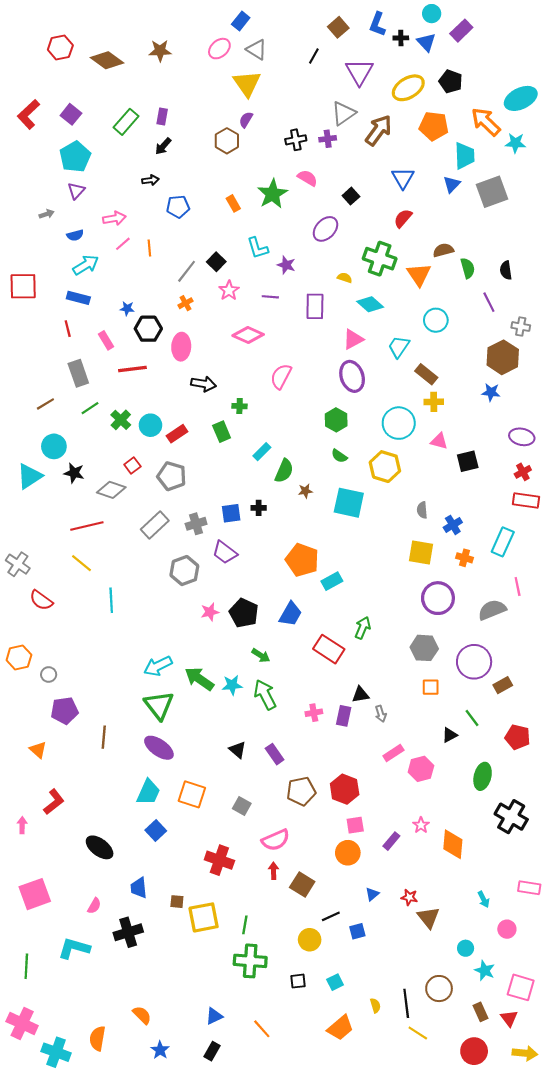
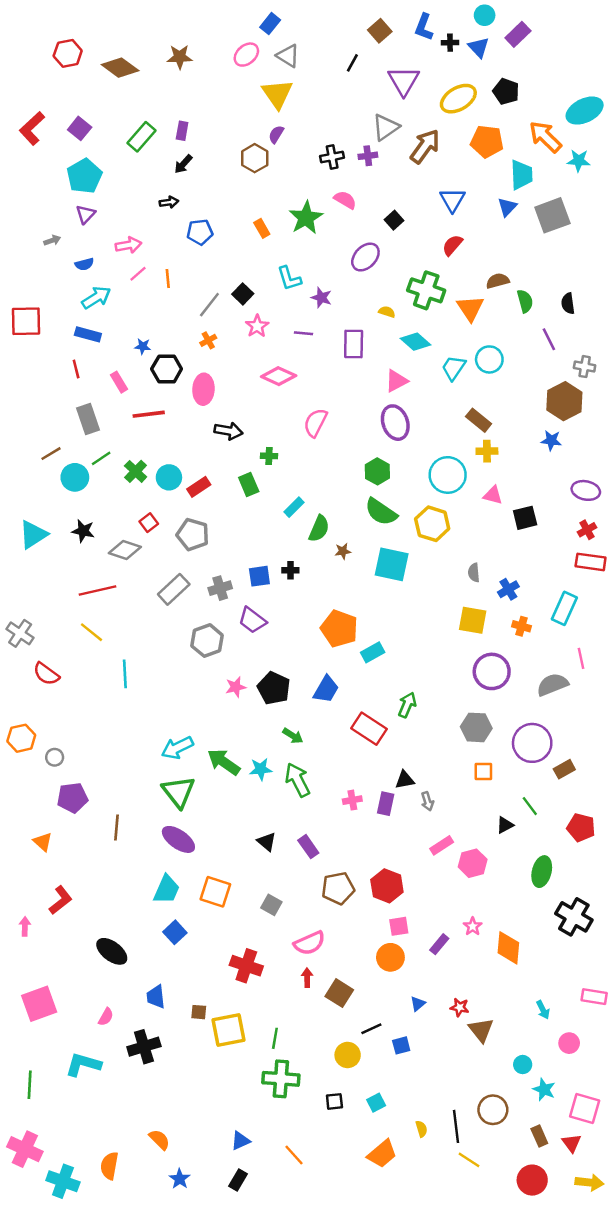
cyan trapezoid: (399, 347) -> (454, 368), moved
cyan circle: (54, 446) -> (75, 477), moved
green semicircle: (339, 456) -> (381, 512), size x1.8

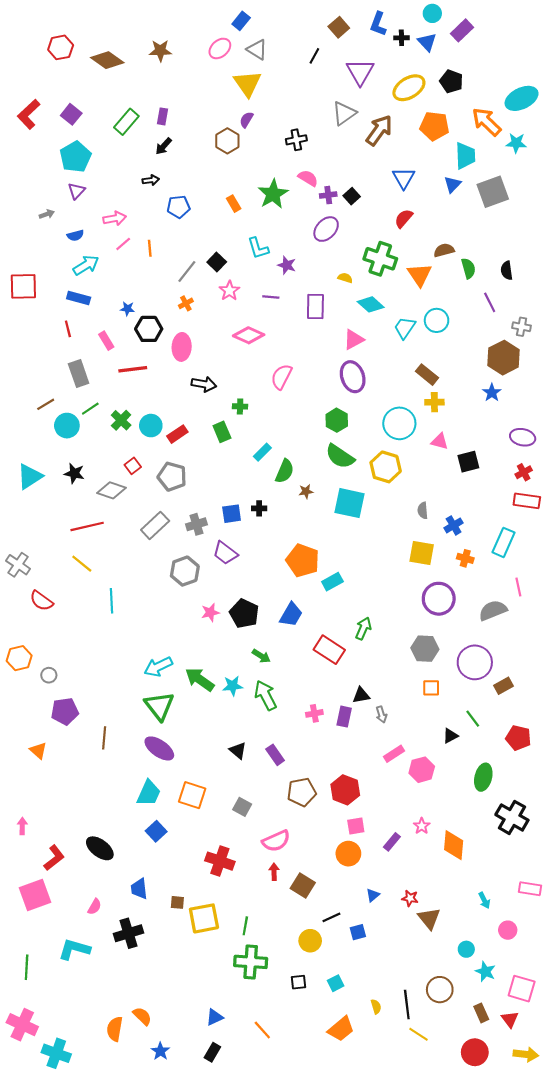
purple cross: (368, 156) -> (328, 195), moved
blue star: (551, 440) -> (492, 393), turned 30
red L-shape: (61, 900) -> (54, 858), moved
orange semicircle: (109, 1166) -> (115, 1029), moved

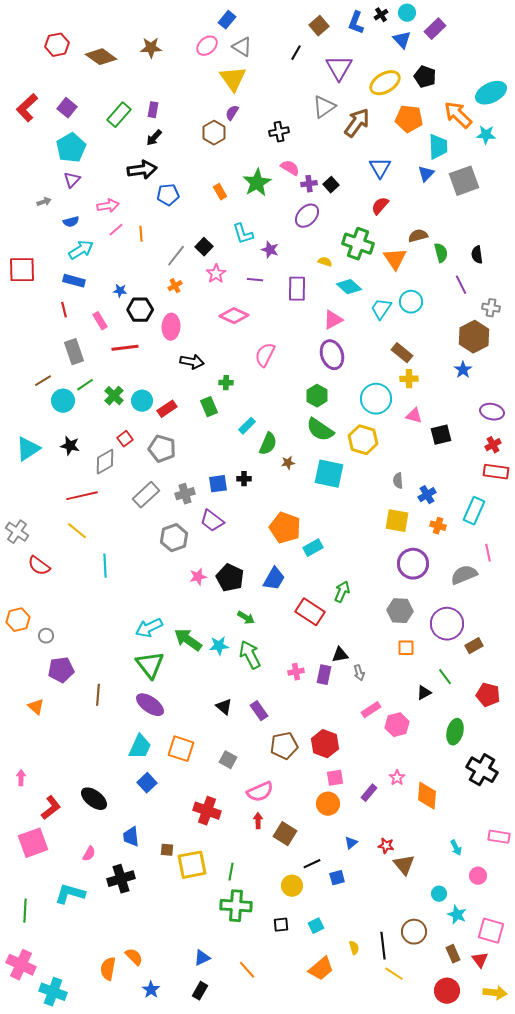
black cross: (401, 38) -> (381, 15), moved, turned -32
black arrow: (151, 180) -> (142, 170), size x1.8
gray diamond: (112, 490) -> (105, 462), turned -48

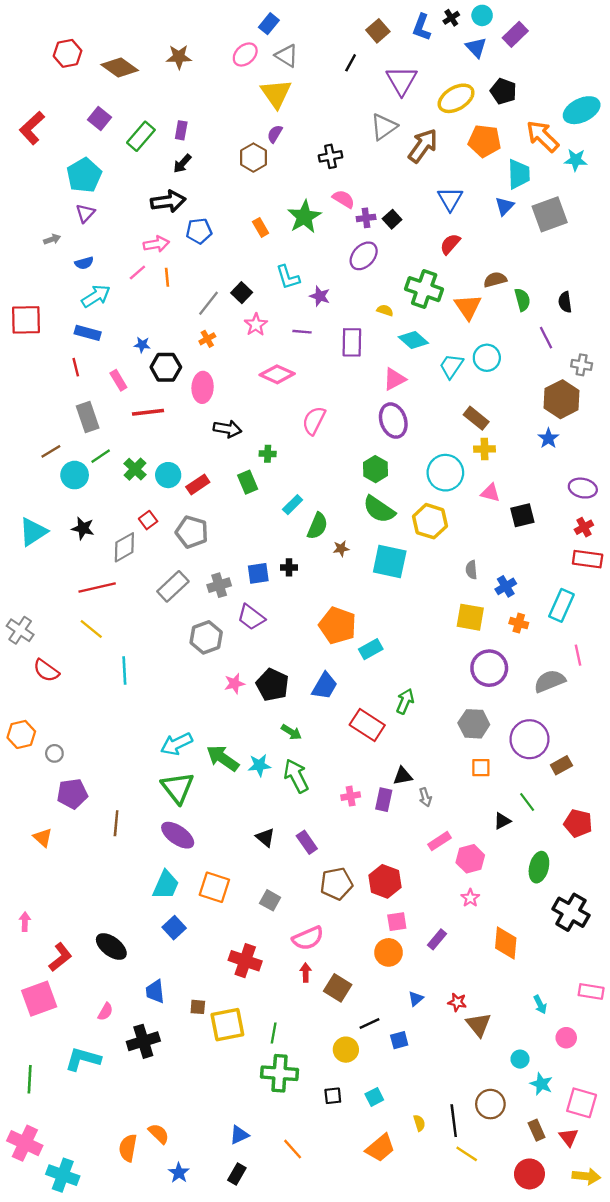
purple square: (67, 108) -> (99, 118), moved
pink arrow: (108, 206) -> (156, 244), moved
pink star: (397, 778) -> (470, 898), moved

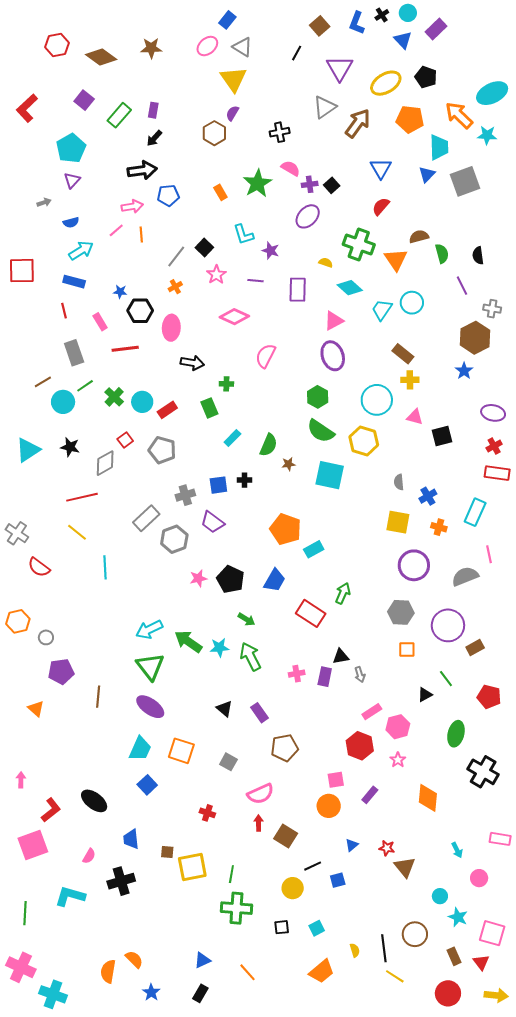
cyan rectangle: (293, 505) -> (232, 438), moved
gray rectangle: (173, 586) -> (146, 518), moved
red hexagon: (385, 881) -> (360, 746), moved
red cross: (245, 961) -> (207, 813), size x0.6

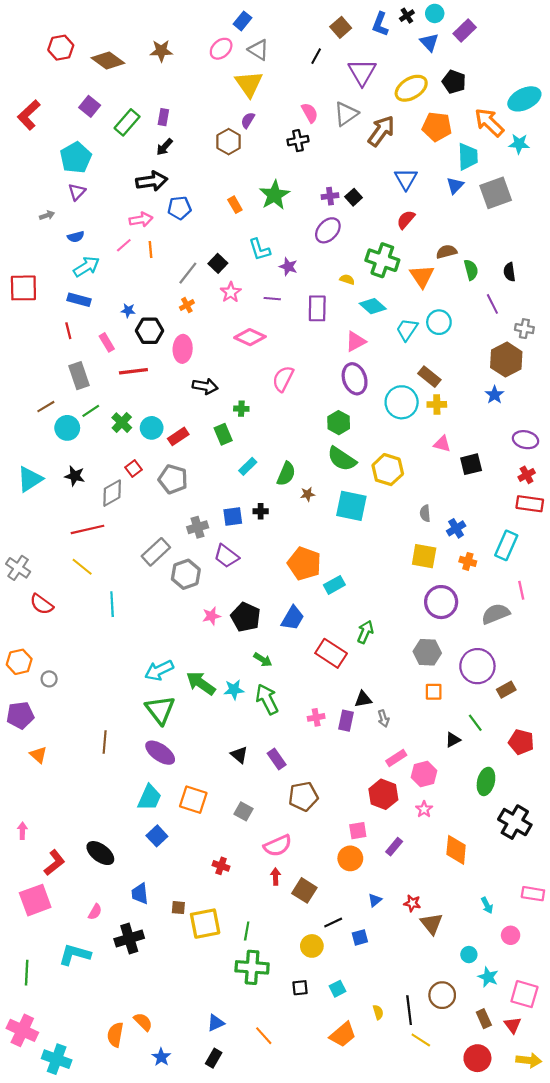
pink semicircle: (291, 168) -> (310, 113), moved, turned 30
cyan circle: (377, 400) -> (402, 402), moved
purple pentagon: (61, 672) -> (20, 715), moved

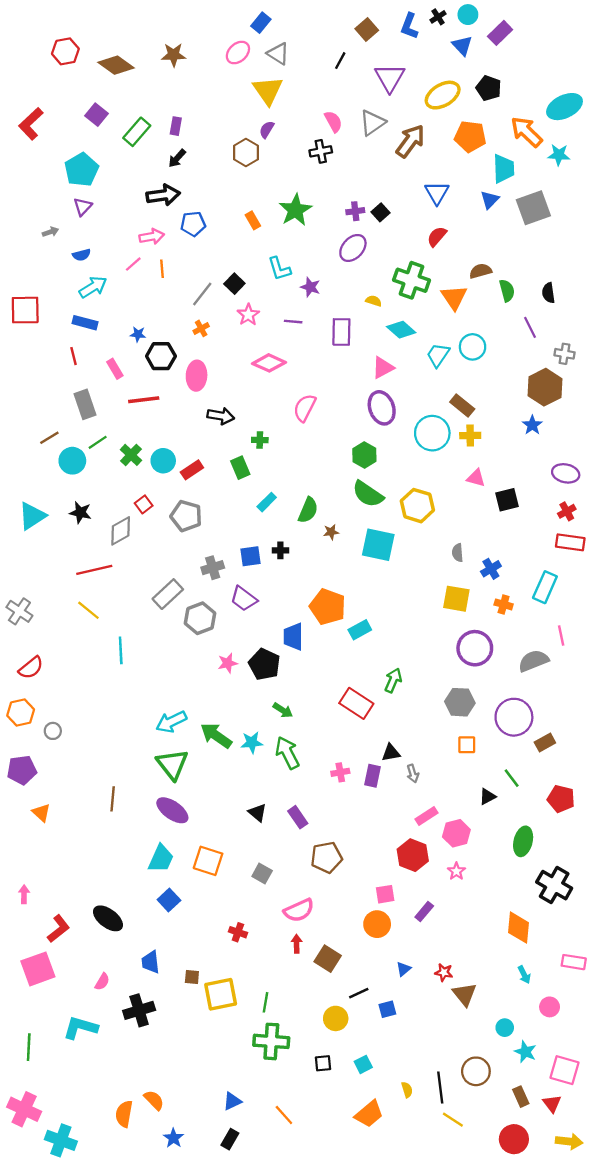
red semicircle: (42, 604) -> (31, 668), moved, turned -75
blue trapezoid: (293, 618) -> (293, 637), moved, turned 150
orange diamond: (456, 850) -> (519, 928), moved

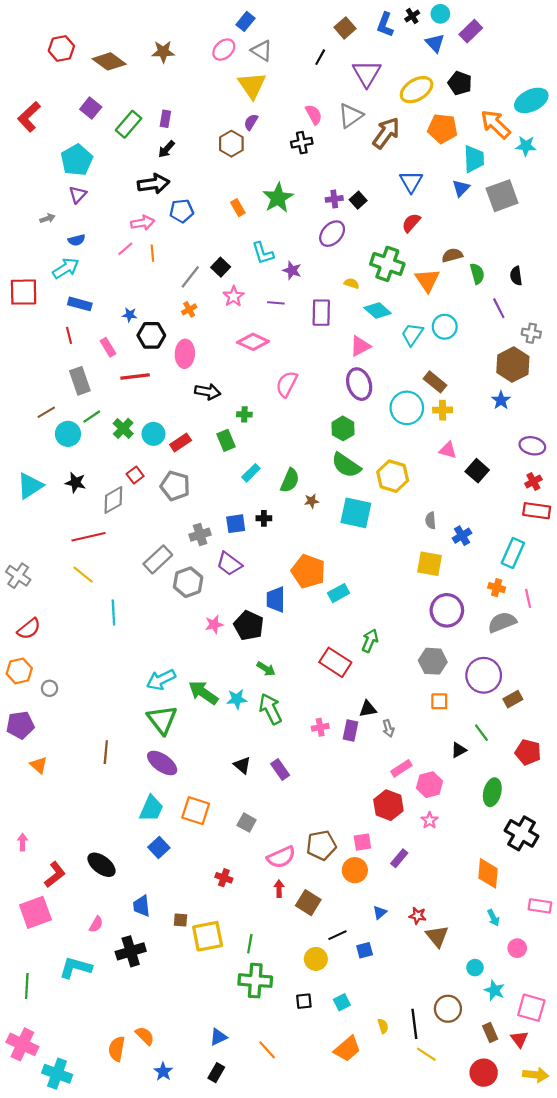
cyan arrow: (93, 287) -> (66, 268), moved
black square: (507, 500) -> (477, 471), turned -35
orange cross: (504, 604) -> (497, 588), moved
brown pentagon: (326, 857) -> (321, 845), moved

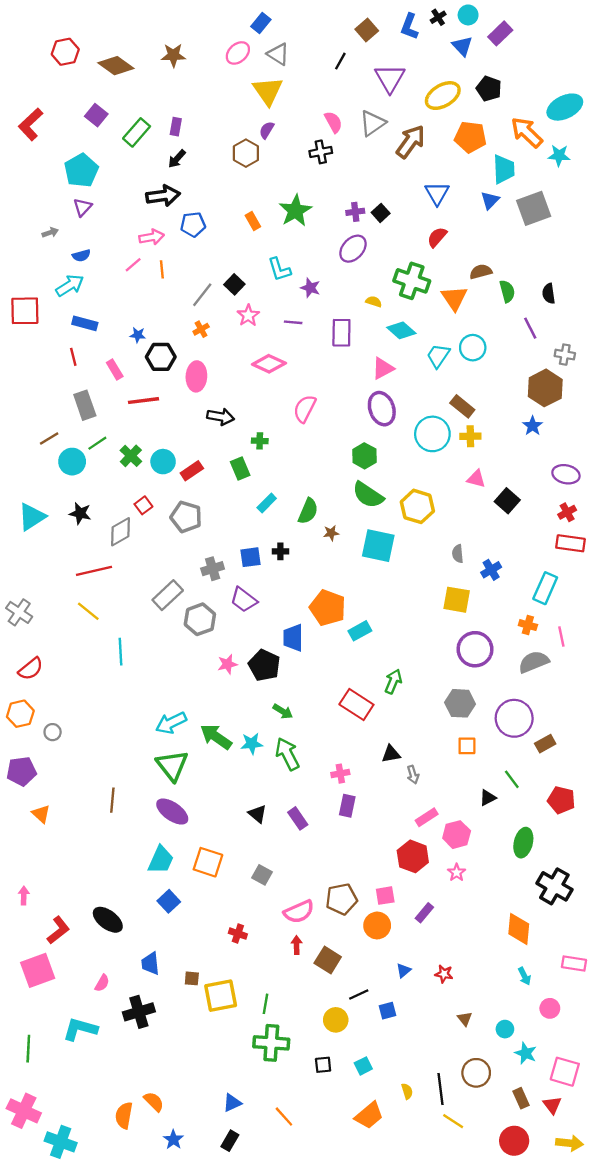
purple rectangle: (350, 731) -> (347, 806), moved
brown triangle: (437, 936) -> (465, 1019), moved, size x0.6

